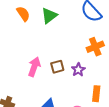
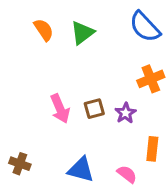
pink arrow: (34, 67) -> (60, 109), turned 138

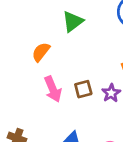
orange semicircle: (44, 30) -> (41, 52), moved, turned -108

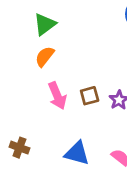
green triangle: (73, 21) -> (45, 24), moved

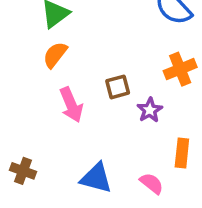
brown square: (90, 96) -> (118, 87), moved

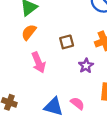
brown square: (118, 87) -> (67, 42), moved
pink semicircle: (152, 183) -> (77, 103), moved

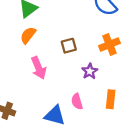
pink semicircle: (77, 103) -> (77, 101), moved, turned -144

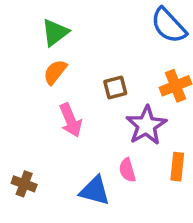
purple star: (90, 71) -> (146, 125), size x1.6

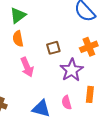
orange semicircle: (55, 72) -> (18, 39), turned -49
pink semicircle: (127, 170) -> (67, 103), moved

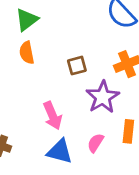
pink arrow: (27, 67) -> (53, 116), moved
pink semicircle: (67, 103) -> (96, 143), turned 48

